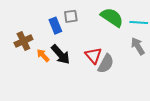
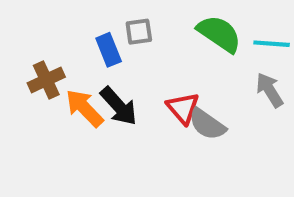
orange arrow: (43, 55) -> (84, 108), size x1.5
gray semicircle: (106, 64) -> (207, 124), turned 96

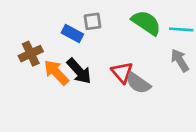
blue rectangle: (109, 50) -> (72, 33), turned -40

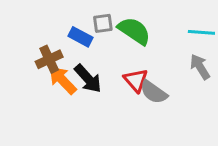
green semicircle: (146, 23) -> (134, 31), moved
brown cross: (31, 54) -> (49, 59), moved

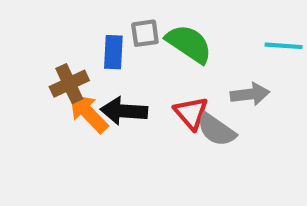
blue rectangle: (80, 37) -> (113, 52), turned 65
gray arrow: (200, 67) -> (250, 94), moved, turned 115
black arrow: (88, 79) -> (124, 111), turned 136

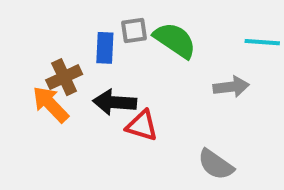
orange arrow: (88, 113) -> (51, 104), moved
red triangle: (191, 113) -> (142, 126), moved, turned -32
gray semicircle: (216, 130) -> (216, 165), moved

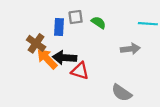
green semicircle: (175, 40) -> (99, 23), size x0.6
brown cross: (64, 77) -> (36, 43), turned -30
orange arrow: (51, 104) -> (47, 59), moved

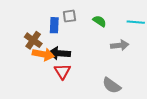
green semicircle: (99, 23) -> (100, 21), moved
orange arrow: (47, 59) -> (43, 54), turned 145
red triangle: (80, 71) -> (62, 71), moved, turned 42

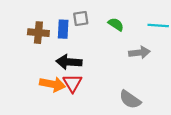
brown cross: (33, 40) -> (38, 33), moved, turned -30
orange arrow: (43, 54) -> (53, 84), moved

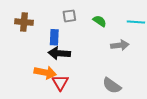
blue rectangle: (63, 29) -> (54, 37), moved
brown cross: (38, 33) -> (24, 22), moved
red triangle: (72, 83) -> (60, 83), moved

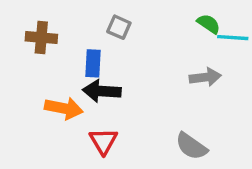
gray square: (69, 16) -> (119, 27), turned 32
green semicircle: (100, 21) -> (209, 24), moved
orange arrow: (45, 72) -> (64, 108), moved

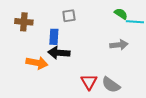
gray square: (119, 27) -> (69, 16), turned -32
red triangle: (103, 141) -> (89, 82), moved

